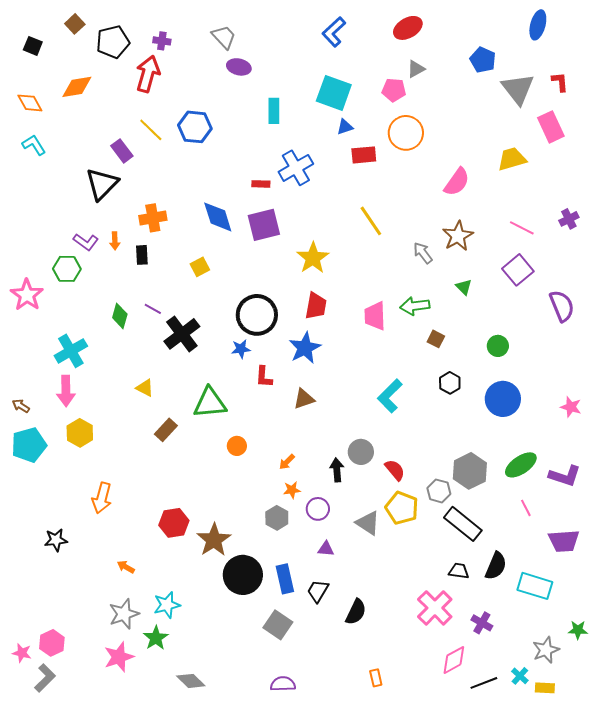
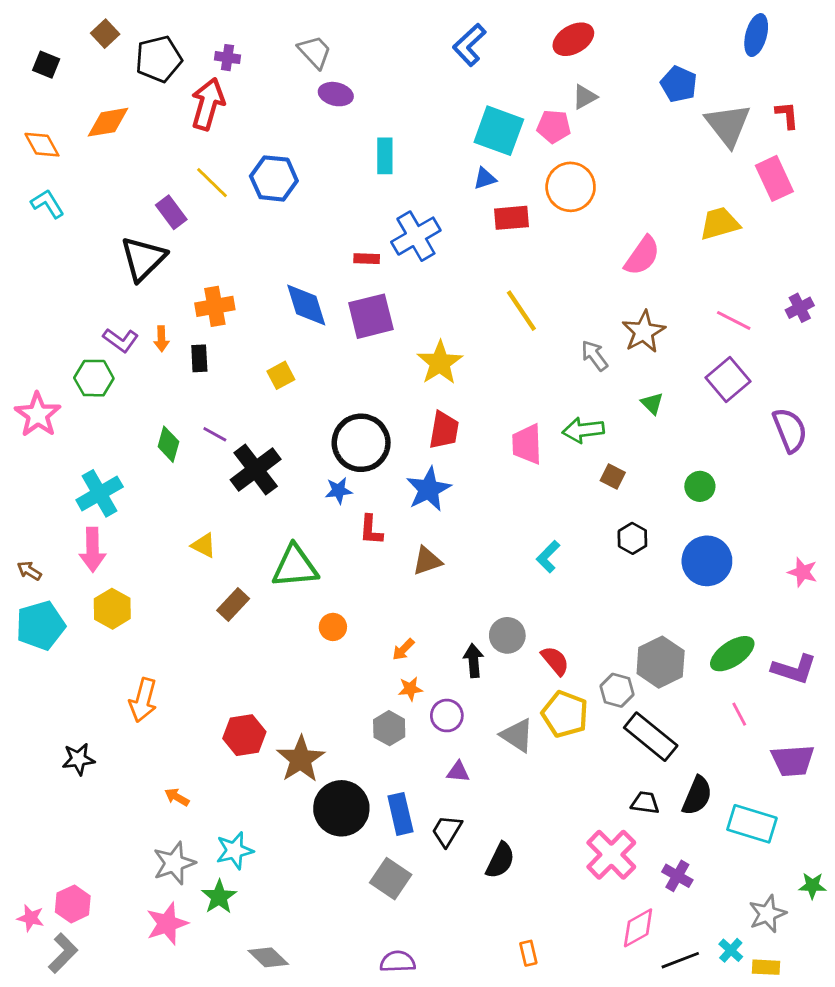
cyan square: (334, 93) -> (499, 131), moved
cyan L-shape: (390, 396) -> (548, 557), size x0.7

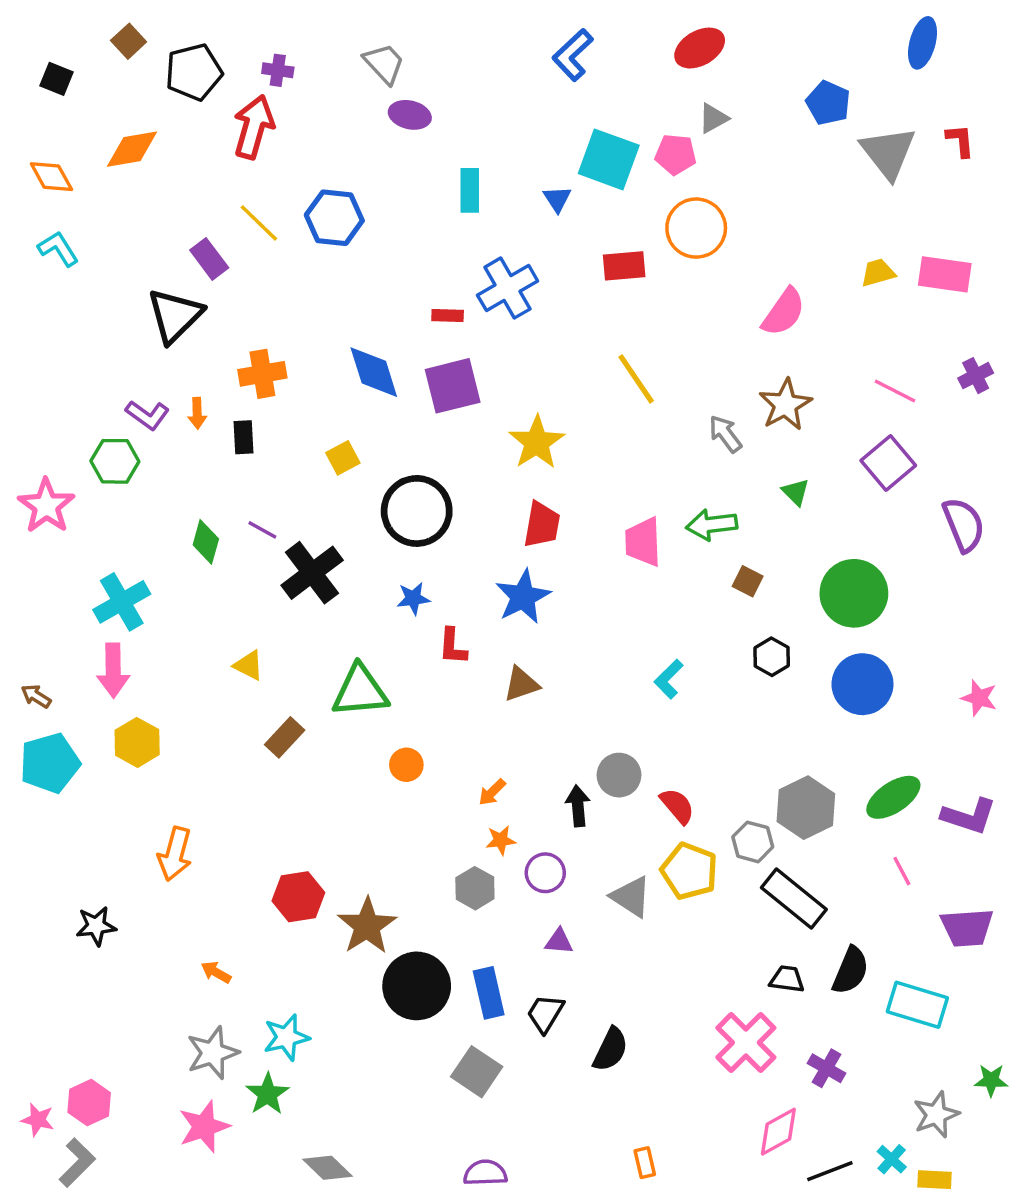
blue triangle: (485, 178) -> (557, 199), moved, turned -45
pink rectangle: (774, 178) -> (945, 274), moved, turned -57
yellow trapezoid: (720, 223) -> (878, 273), size x0.7
black circle: (361, 443) -> (417, 511), moved
green circle: (700, 486) -> (854, 593), size x1.8

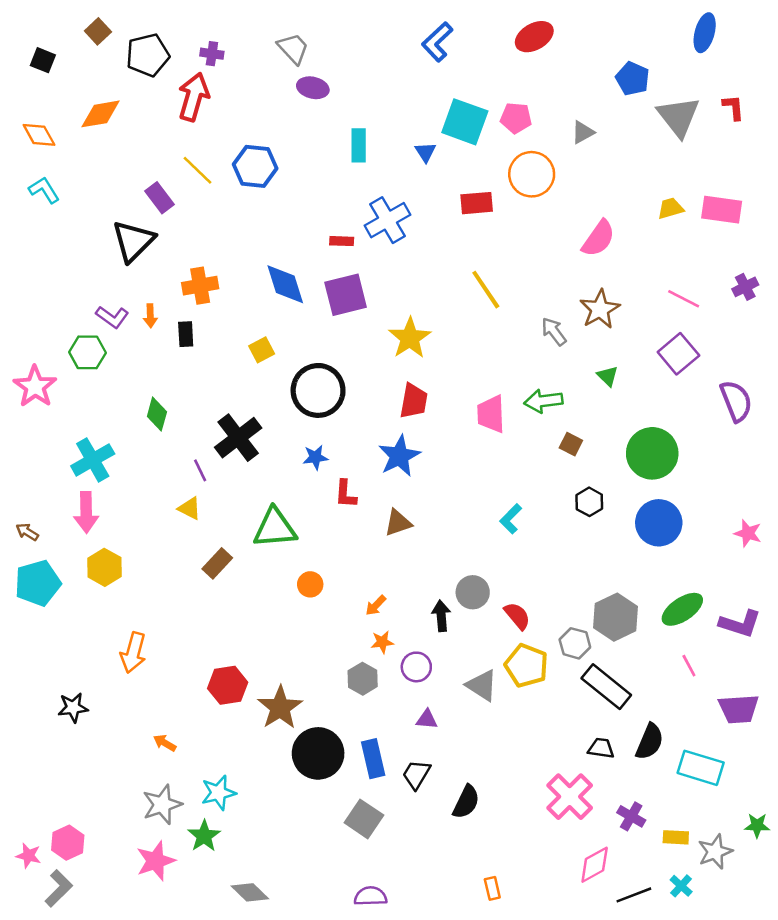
gray triangle: (713, 118) -> (583, 132), moved
purple line: (262, 530) -> (200, 470), moved, turned 35
yellow rectangle: (935, 1180) -> (676, 837), moved

